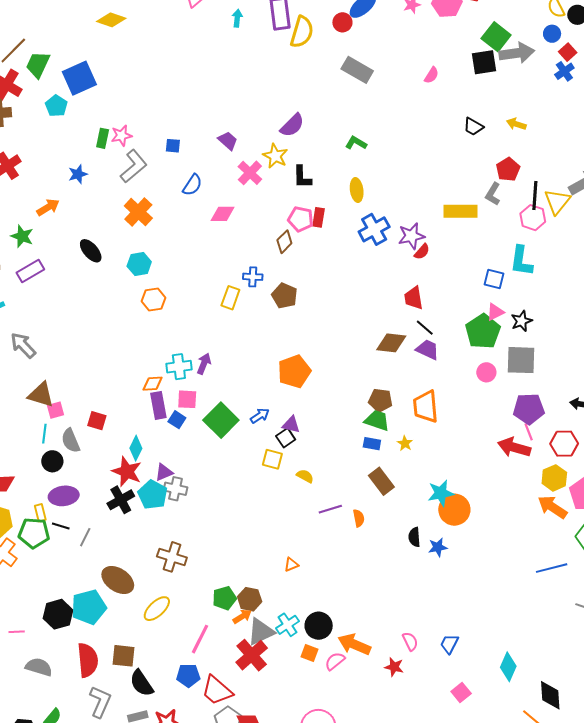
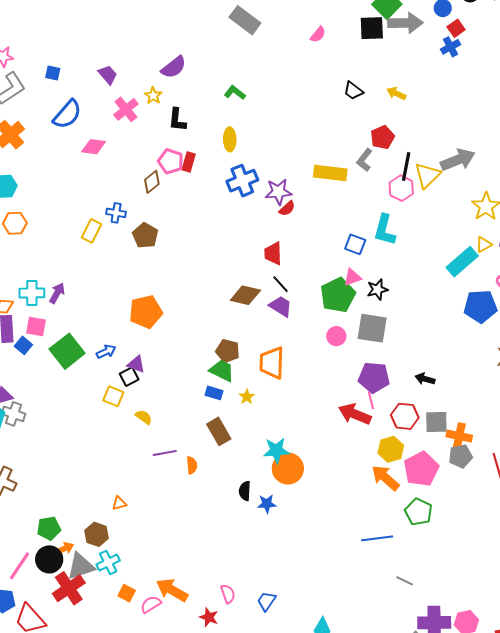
yellow star: (275, 156) -> (153, 96), size x0.7
blue semicircle: (192, 185) -> (67, 114), size x1.4
brown hexagon: (250, 599) -> (97, 534), moved
black circle: (319, 626) -> (49, 559), moved

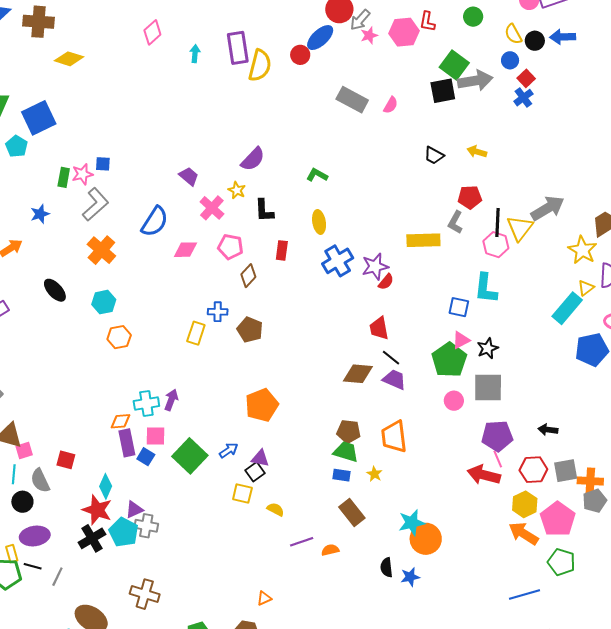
gray rectangle: (245, 20) -> (352, 100), moved
blue square: (53, 73) -> (103, 164), moved
red pentagon: (382, 137) -> (470, 197), turned 30
pink pentagon: (171, 161) -> (230, 247), moved
orange semicircle: (192, 465) -> (330, 550), turned -90

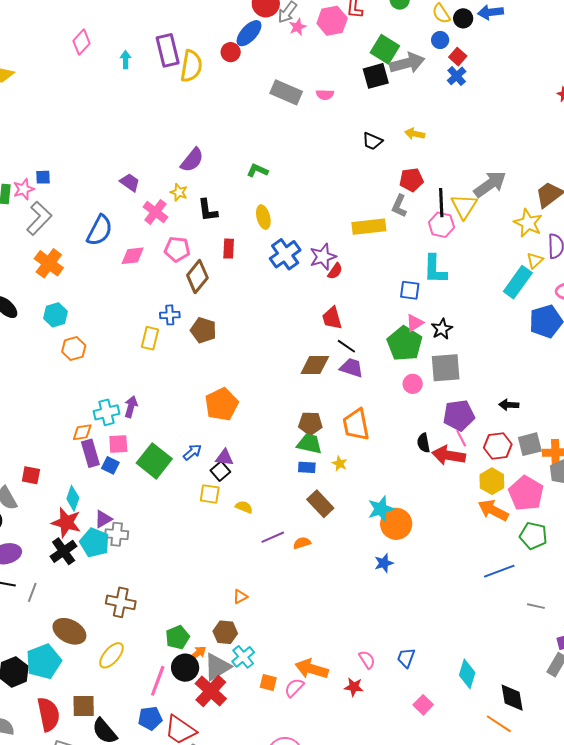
pink semicircle: (391, 105) -> (325, 95), turned 66
brown diamond: (248, 276) -> (197, 276), size x1.4
black semicircle: (386, 567) -> (423, 443), moved

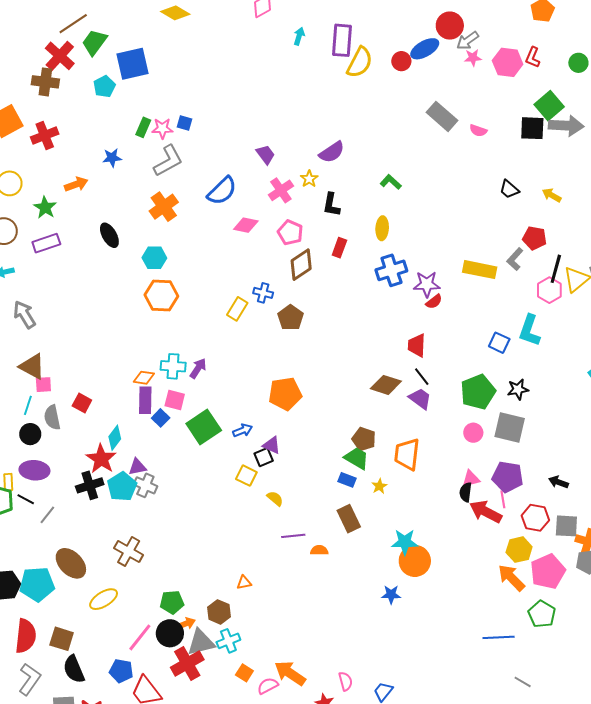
pink triangle: (415, 323) -> (471, 479), moved
orange hexagon: (74, 349) -> (161, 295), size x1.4

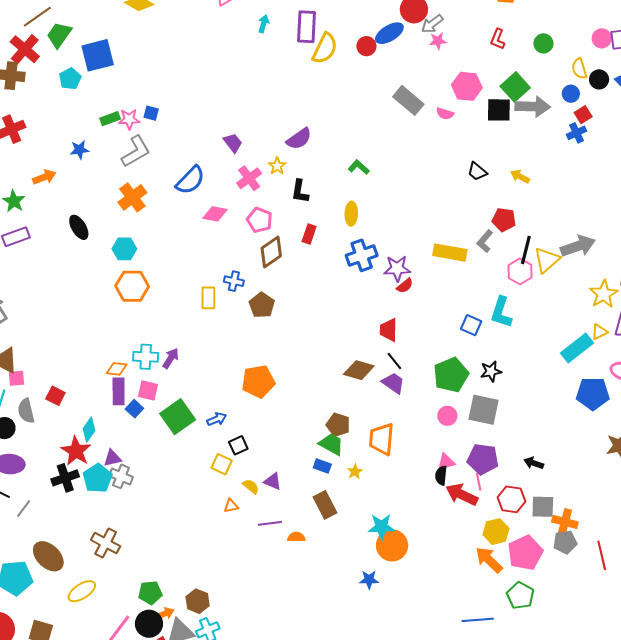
pink hexagon: (508, 62) -> (467, 86), moved
green rectangle: (143, 127) -> (110, 119), turned 48
yellow rectangle: (237, 309) -> (208, 298), turned -30
purple triangle: (272, 445) -> (273, 481), moved
orange triangle: (244, 583) -> (231, 506), moved

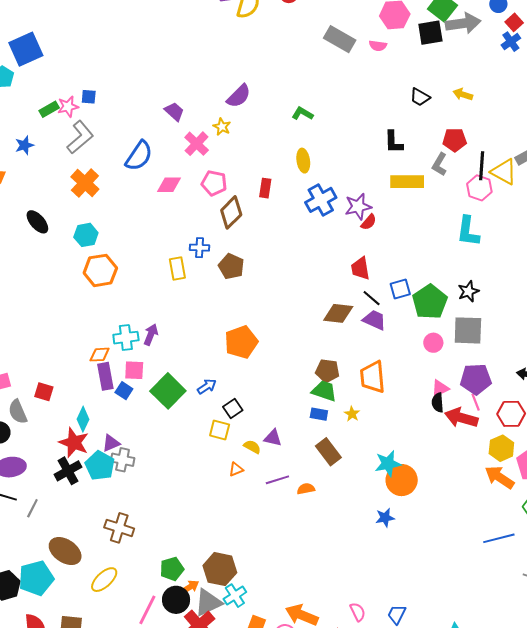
black L-shape: (300, 191) -> (394, 142), moved
yellow triangle: (547, 260) -> (504, 172), turned -40
blue square: (471, 325) -> (400, 289), moved, turned -30
brown hexagon: (198, 601) -> (220, 569), size x1.4

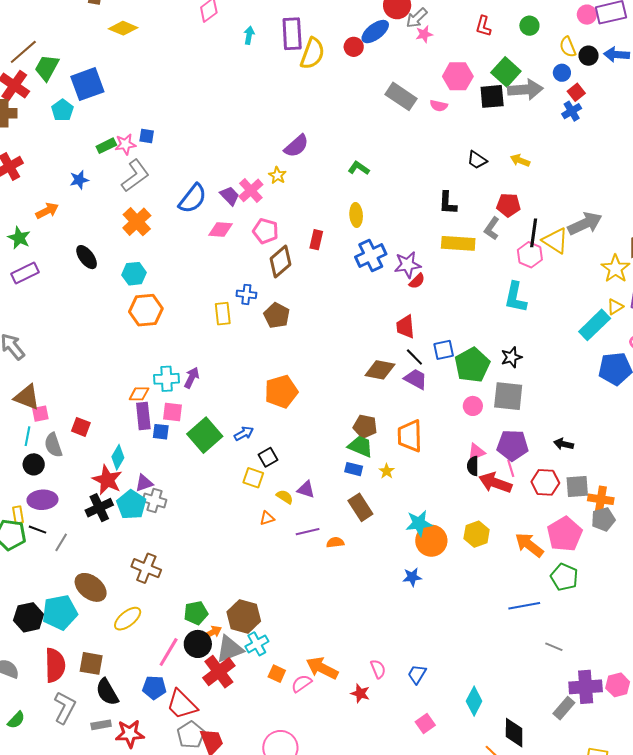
purple trapezoid: (174, 111) -> (230, 196), moved
blue square: (124, 391) -> (161, 432), turned -30
yellow hexagon: (501, 448) -> (477, 534), moved

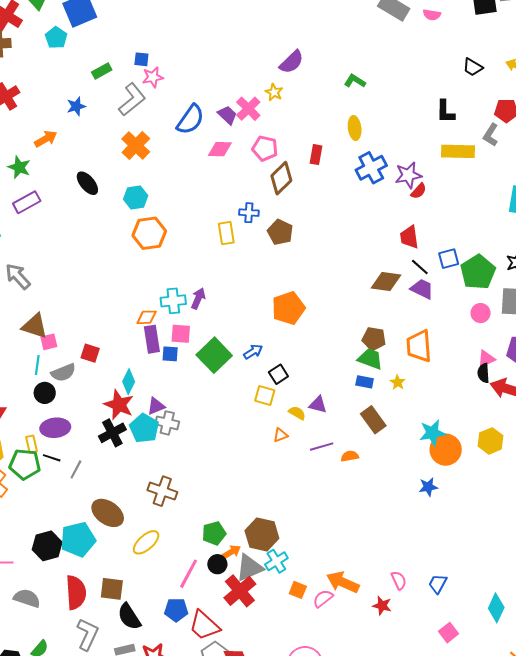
pink star: (125, 144) -> (153, 77), moved
gray semicircle: (53, 445) -> (63, 373), turned -90
black circle: (198, 644) -> (217, 564), size x0.7

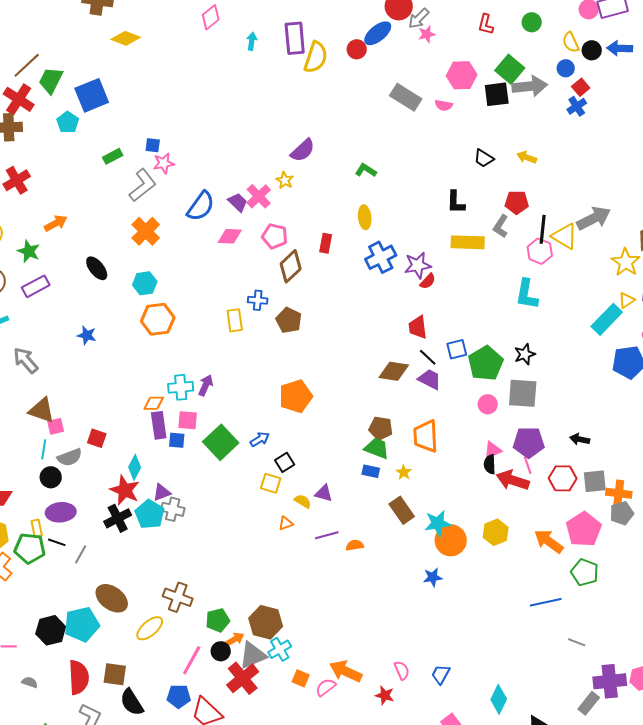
blue star: (76, 106) -> (87, 335), moved, turned 30
brown rectangle: (373, 420) -> (402, 510), moved
brown cross: (162, 491) -> (178, 597), moved
gray semicircle: (27, 598) -> (30, 682), size x0.6

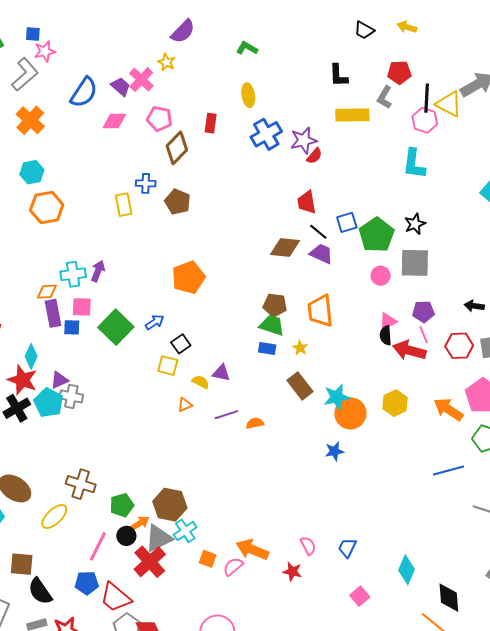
purple pentagon: (529, 442) -> (423, 312), size x0.7

